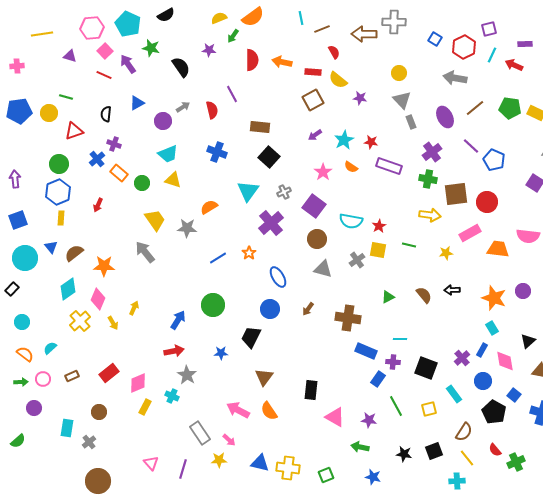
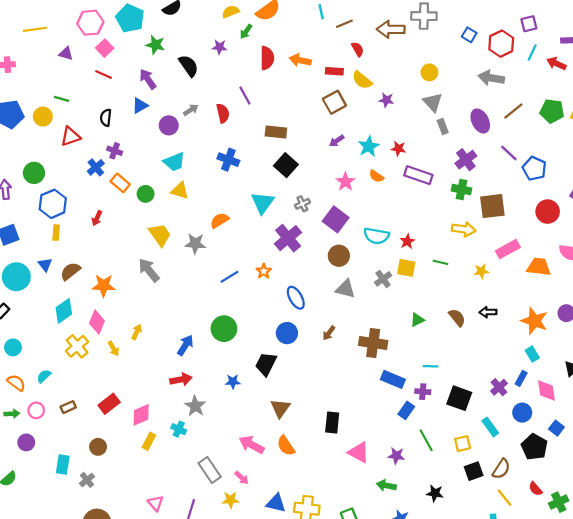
purple arrow: (128, 64) -> (148, 79), moved
green circle: (59, 164) -> (34, 173), moved
red circle: (487, 202) -> (548, 212), moved
black square: (434, 451) -> (474, 471), moved

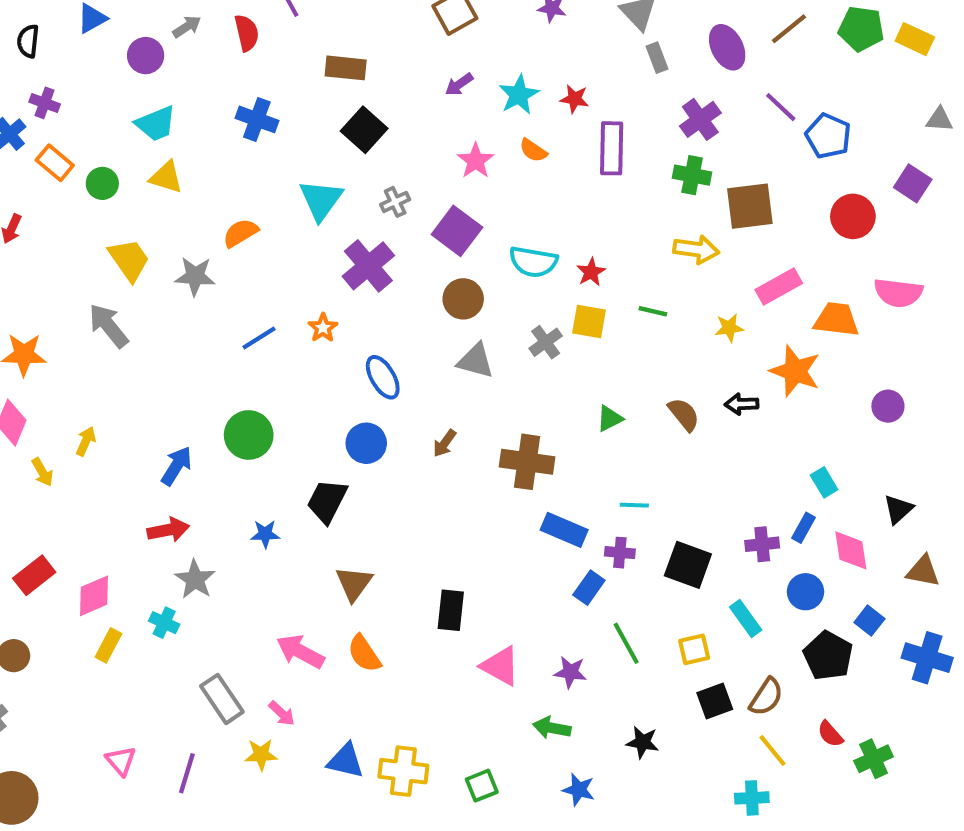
purple rectangle: (418, 175) -> (612, 148), turned 72
orange star: (534, 321) -> (795, 371), moved
purple cross: (499, 387) -> (762, 544), turned 35

